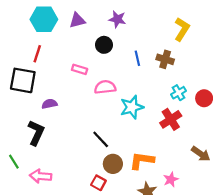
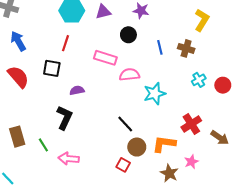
pink rectangle: (80, 69) -> (105, 58), size x1.5
black square: (23, 80) -> (52, 68), size x0.7
red cross: (171, 119) -> (191, 124), moved

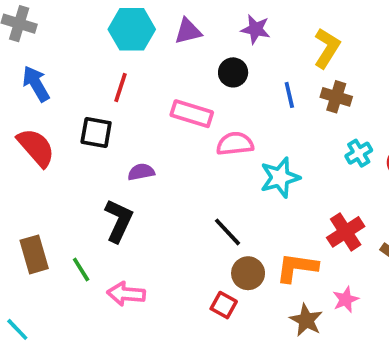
yellow L-shape: (202, 20) -> (327, 48), moved

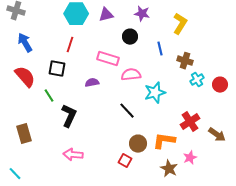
brown cross: (336, 97) -> (185, 61), moved
purple semicircle: (141, 172) -> (92, 83), moved
black line: (227, 232) -> (127, 111), moved
green line: (81, 269) -> (49, 96), moved

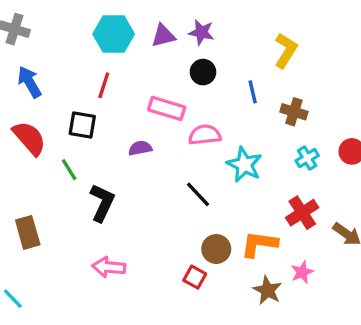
purple star: (142, 14) -> (201, 32), moved
cyan cross: (197, 80) -> (307, 158), moved
cyan star: (155, 93) -> (244, 165), turned -30

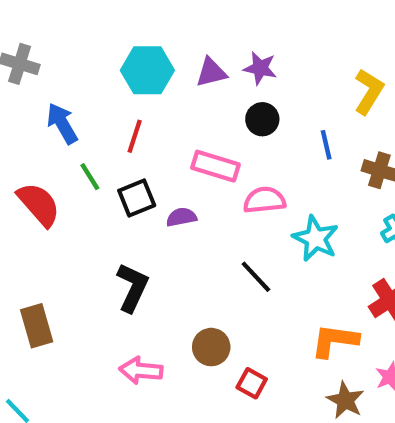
blue arrow: (29, 82) -> (62, 123), moved
black square: (82, 125) -> (137, 198), moved, turned -32
green line: (69, 170) -> (90, 177), moved
brown circle: (216, 249) -> (211, 347), moved

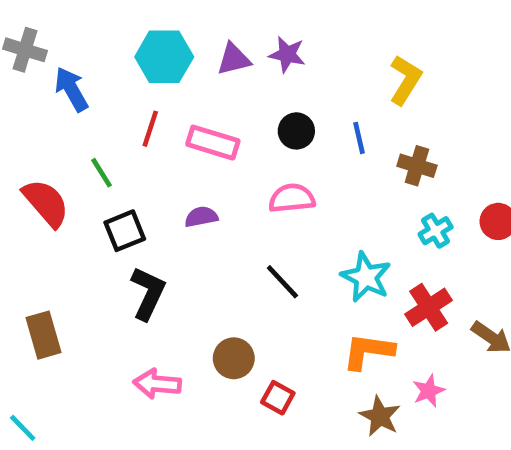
black circle: (262, 119) -> (296, 131), moved
blue arrow: (62, 123) -> (71, 89), moved
pink rectangle: (215, 166) -> (213, 143), moved
black square: (137, 198) -> (125, 231), moved
cyan star: (316, 238) -> (366, 277), moved

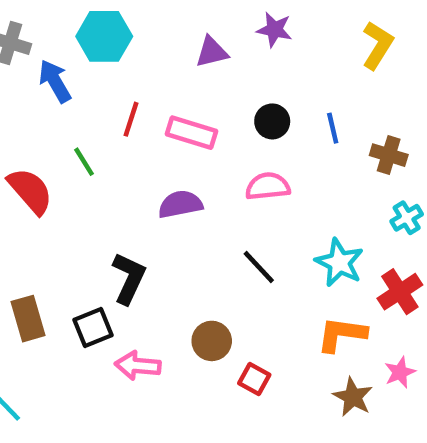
purple star: (287, 54) -> (274, 30), moved
cyan hexagon: (164, 57) -> (104, 36), moved
yellow L-shape: (405, 80) -> (377, 45), moved
purple semicircle: (201, 217) -> (180, 204), size x1.4
black square: (125, 231) -> (93, 328), moved

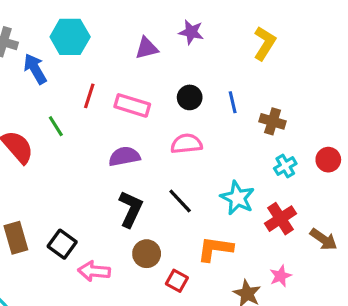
black L-shape: (129, 278) -> (131, 209), moved
black square: (93, 328) -> (62, 244), turned -32
orange L-shape: (342, 334) -> (215, 249), moved

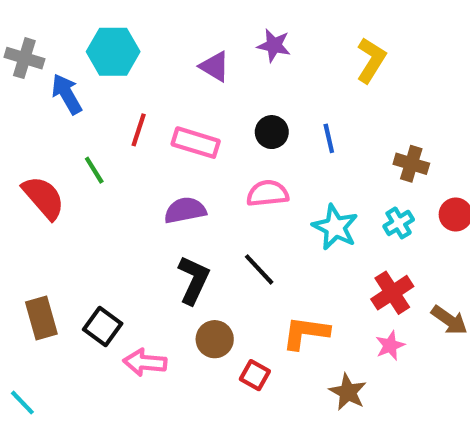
purple triangle: (147, 48) -> (215, 67), turned 45
brown cross: (273, 121) -> (411, 164), moved
cyan star: (237, 198) -> (335, 227), moved
pink star: (280, 276) -> (390, 346), moved

